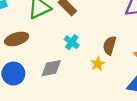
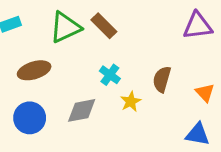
yellow star: (98, 64) -> (131, 102), moved

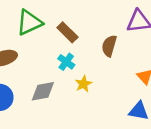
brown rectangle: (104, 26) -> (67, 32), moved
brown semicircle: (162, 79) -> (109, 46), moved

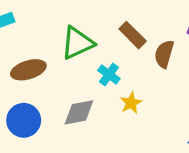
green triangle: (29, 23) -> (77, 43), moved
brown rectangle: (67, 32) -> (133, 35), moved

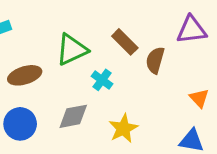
yellow star: (131, 103) -> (123, 128), moved, size x1.4

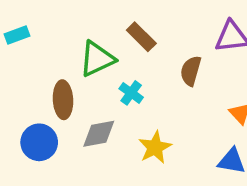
brown rectangle: (125, 42) -> (141, 37), moved
brown ellipse: (25, 75) -> (63, 100), moved, turned -76

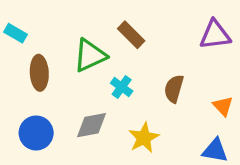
cyan rectangle: (17, 35) -> (16, 33), turned 50
brown semicircle: (191, 71) -> (174, 89), moved
brown ellipse: (63, 100) -> (39, 73), moved

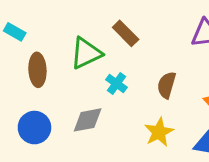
yellow star: (144, 138) -> (159, 132), moved

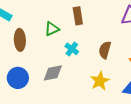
brown rectangle: (126, 33) -> (78, 16), turned 36
green triangle: (86, 53) -> (52, 29), size x0.7

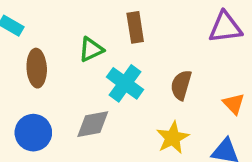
cyan cross: (72, 49) -> (125, 83), size x1.5

